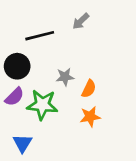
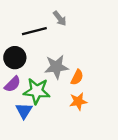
gray arrow: (81, 21) -> (60, 18), moved, turned -84
gray star: (65, 77) -> (56, 67), size x1.5
blue triangle: (22, 143) -> (24, 111), moved

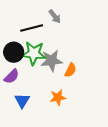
green star: (37, 91) -> (34, 53), moved
orange star: (78, 101) -> (58, 97), moved

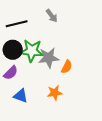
black line: (32, 28) -> (17, 24), moved
blue triangle: (22, 101) -> (21, 96), turned -42

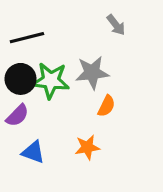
gray arrow: (52, 16) -> (116, 25), moved
gray star: (49, 58) -> (92, 73), moved

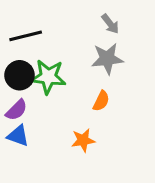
gray star: (92, 73) -> (107, 59), moved
blue triangle: (33, 152) -> (18, 136), moved

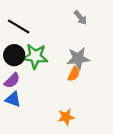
black line: (26, 36) -> (19, 26), turned 45
gray star: (107, 59) -> (78, 58), moved
orange star: (83, 140) -> (66, 117), moved

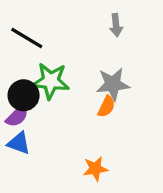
gray arrow: (80, 18) -> (116, 25), turned 32
black circle: (14, 55) -> (24, 95), moved

